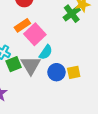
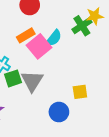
cyan semicircle: (46, 52) -> (54, 38), moved
blue circle: (56, 72) -> (59, 112), moved

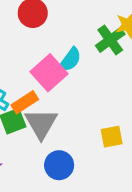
orange rectangle: (26, 35) -> (25, 102), moved
blue circle: (59, 112) -> (59, 165), moved

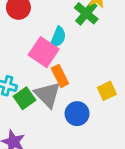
orange rectangle: (25, 102) -> (60, 76), moved, turned -70
blue circle: (59, 165) -> (77, 114), moved

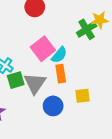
cyan semicircle: (58, 37) -> (59, 55), moved
orange rectangle: (60, 76) -> (61, 74), moved

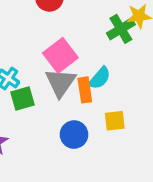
cyan semicircle: (59, 55) -> (100, 78), moved
gray triangle: (35, 83) -> (60, 83), moved

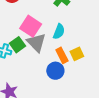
orange rectangle: (85, 90) -> (62, 55), moved
green square: (23, 99) -> (18, 45), moved

